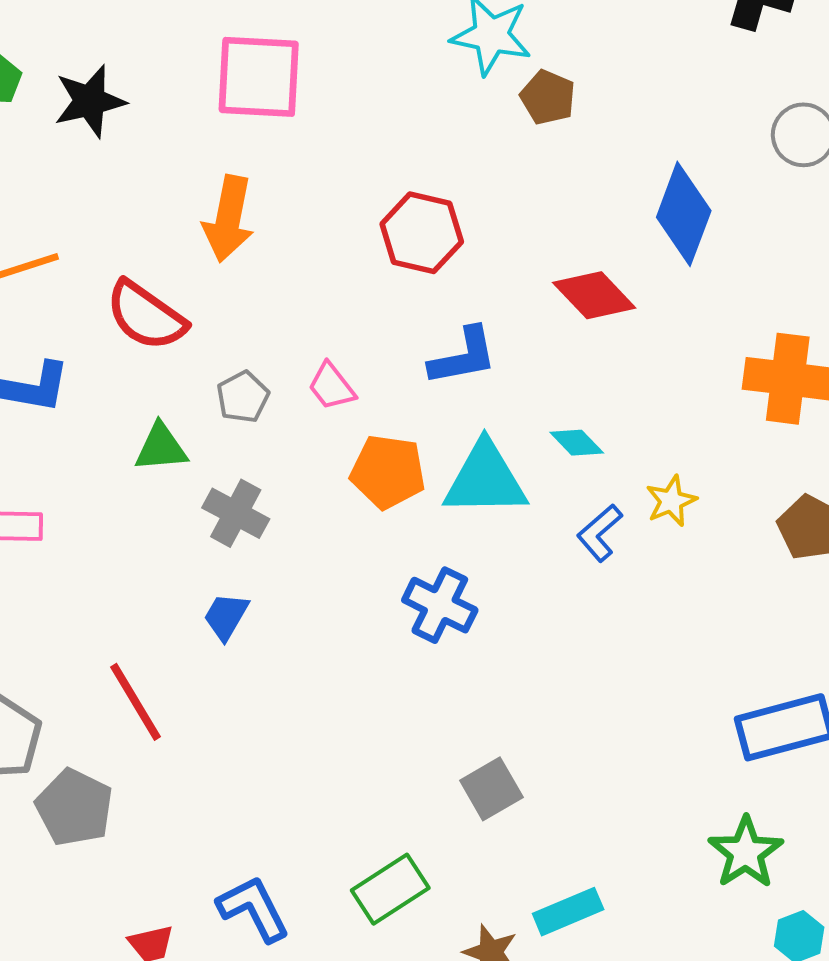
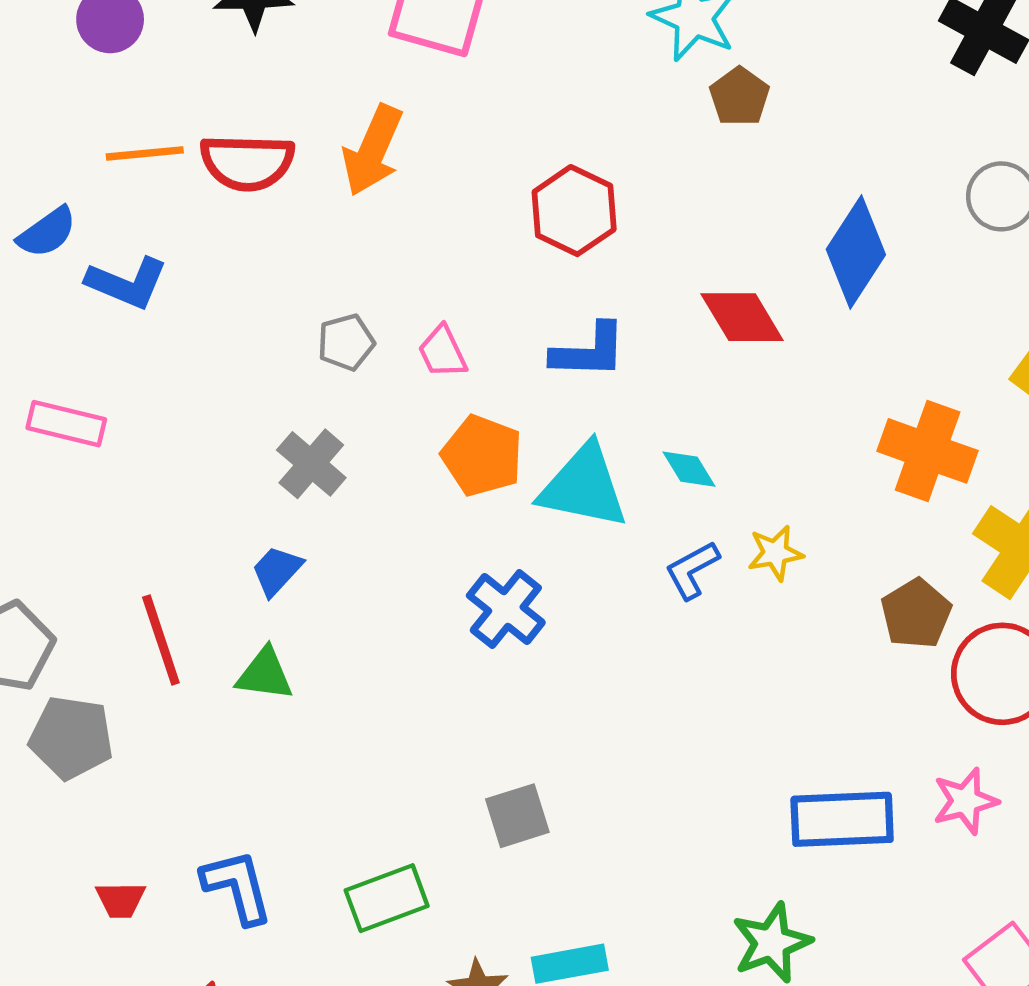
red semicircle: (146, 316) -> (247, 162), moved, turned -46
green triangle: (161, 448) -> (265, 674), moved
gray pentagon: (74, 807) -> (71, 738), turned -30

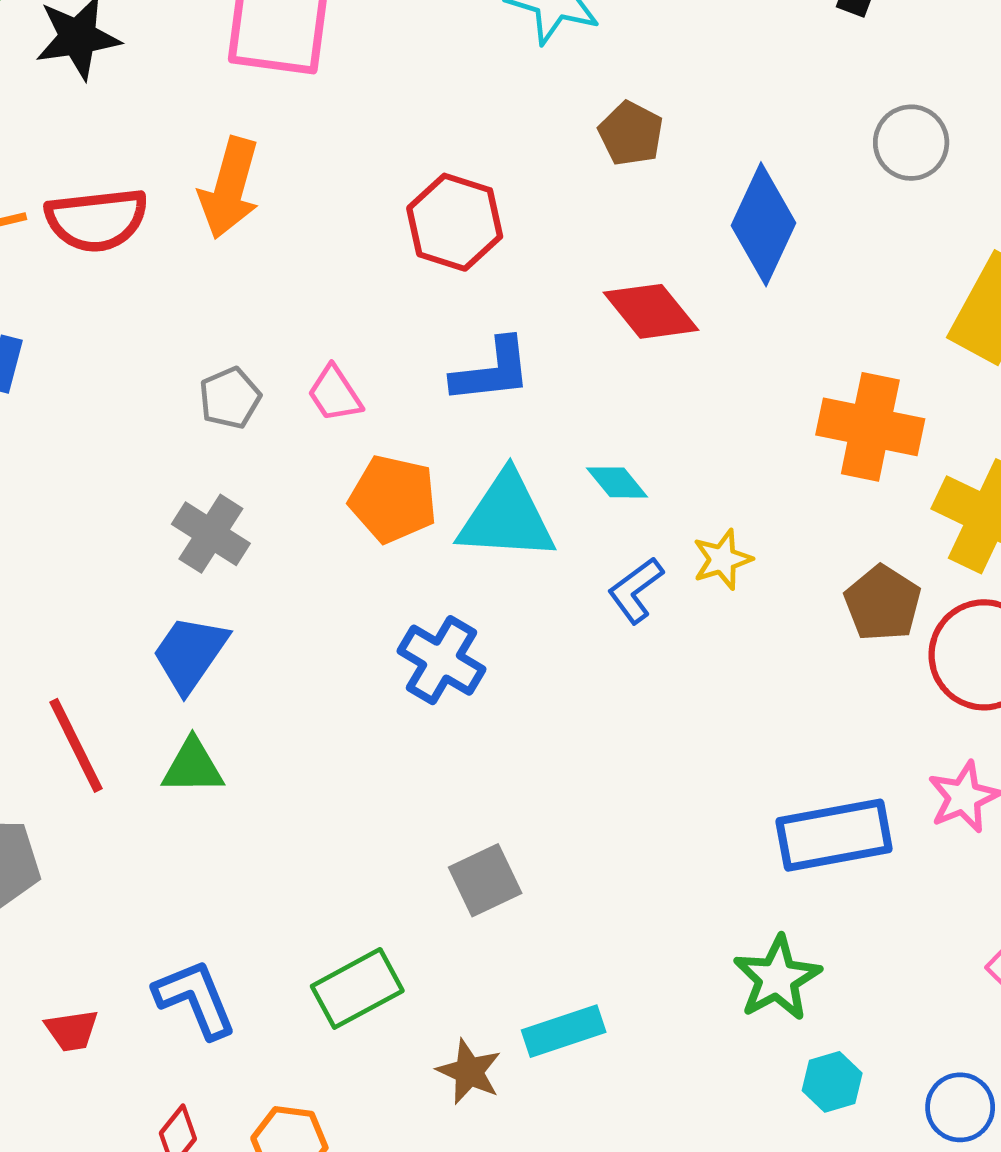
brown pentagon: (739, 97) -> (631, 134), moved
blue trapezoid: (277, 571) -> (190, 654), size x1.4

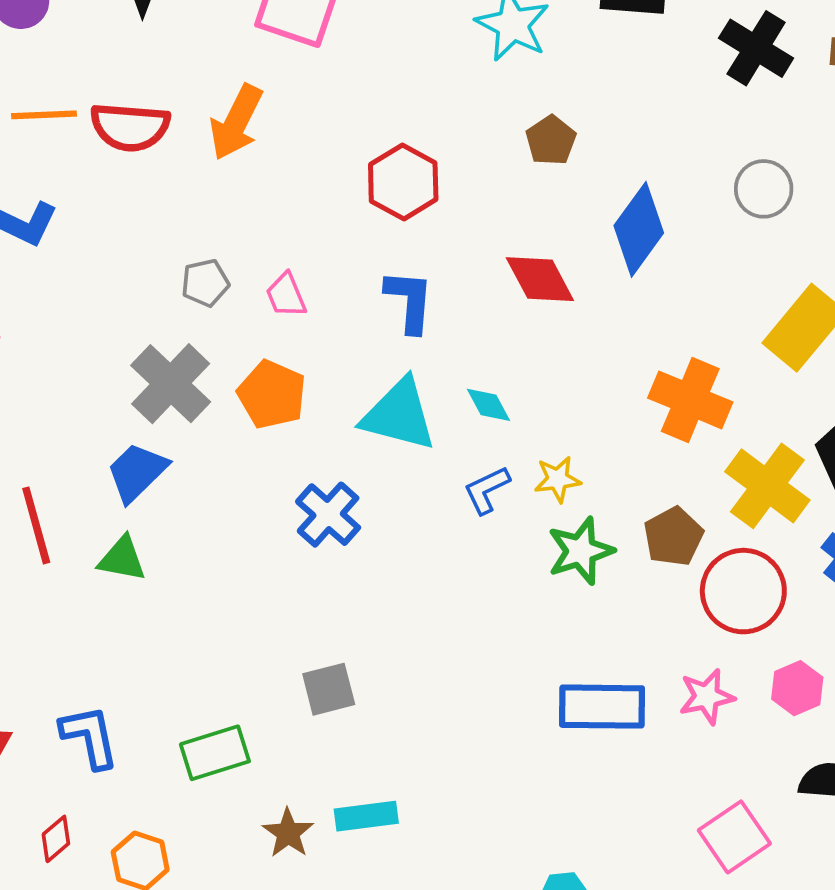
blue L-shape: (492, 371) -> (409, 301), turned -90
orange pentagon: (393, 499) -> (272, 395), moved
gray cross: (211, 534) -> (171, 384), size x1.4
green star: (777, 978) -> (581, 551), moved

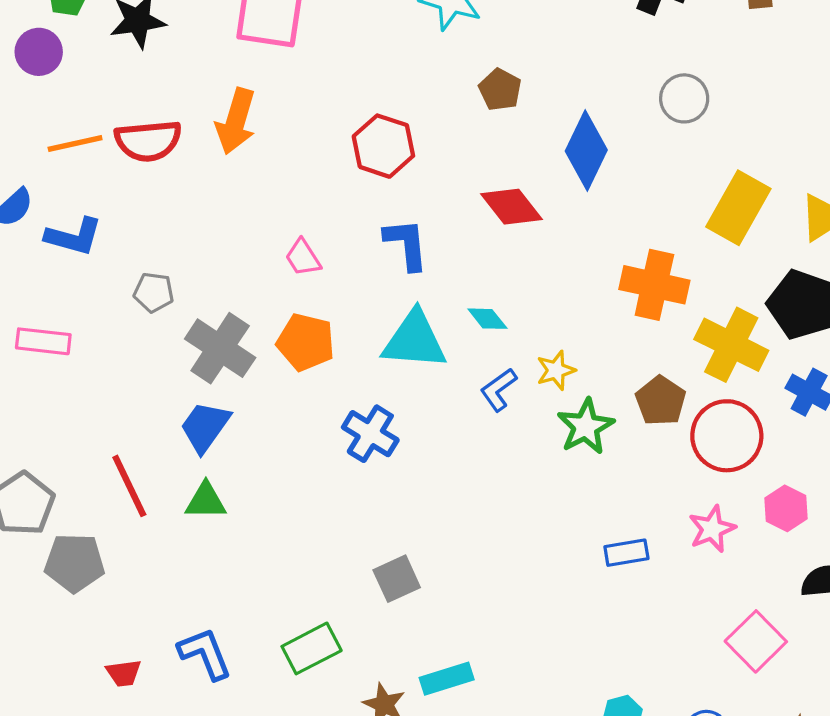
gray pentagon: (205, 283) -> (154, 292), moved, turned 30
blue rectangle: (602, 707) -> (626, 553), size x0.6

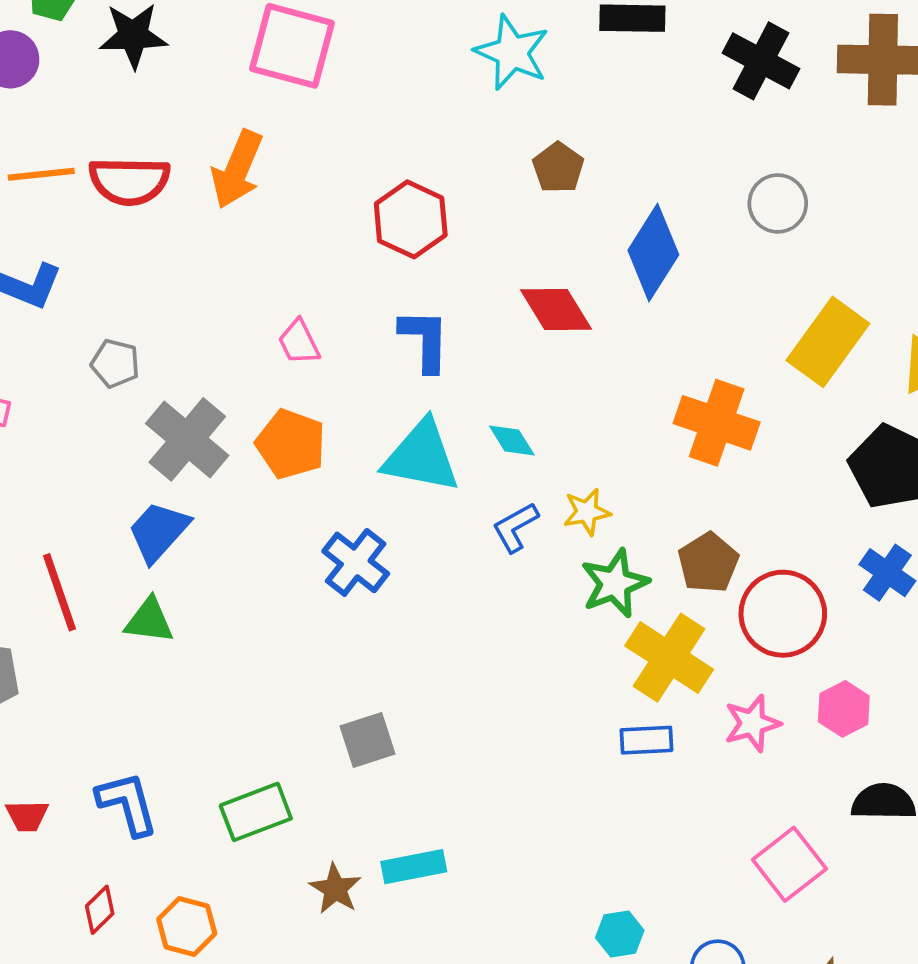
yellow cross: (731, 345) -> (669, 658), moved

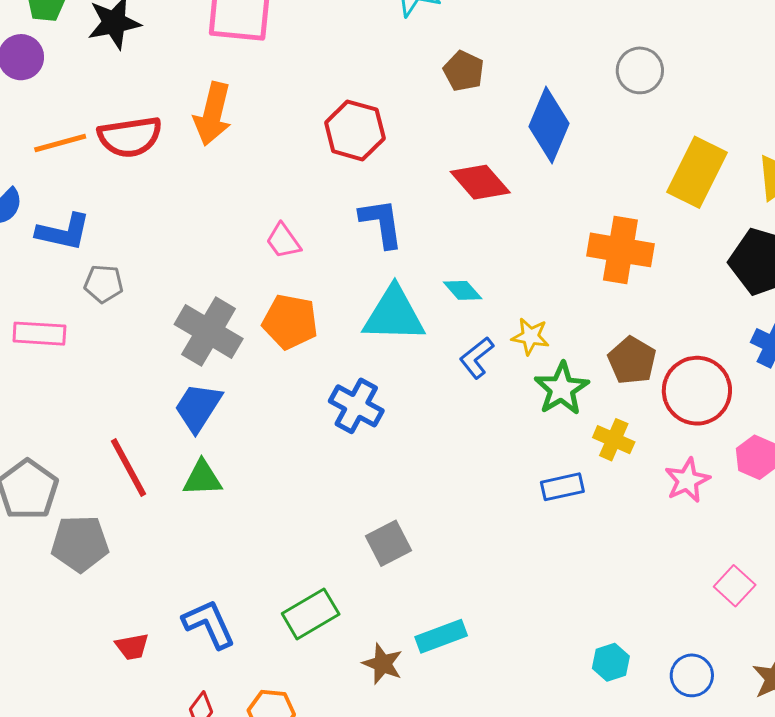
gray pentagon: (115, 363) -> (104, 284), moved
yellow star: (587, 512) -> (530, 336), turned 30
yellow cross: (669, 658) -> (614, 440), size x0.6
blue rectangle: (646, 740) -> (562, 487), moved
pink square: (789, 864) -> (735, 586), size x0.7

